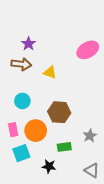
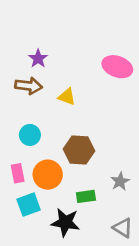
pink ellipse: (88, 50) -> (117, 67), turned 50
black star: (49, 166) -> (65, 222), size x1.5

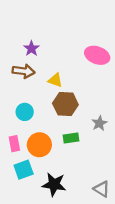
brown hexagon: (79, 150) -> (65, 104), moved
gray star: (120, 181) -> (99, 123), moved
green rectangle: (86, 196) -> (71, 138), moved

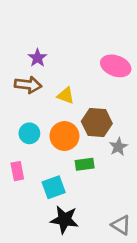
brown hexagon: (65, 104) -> (97, 123), moved
orange circle: (39, 145) -> (64, 136), moved
cyan square: (24, 170) -> (54, 187), moved

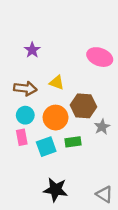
brown arrow: (28, 85) -> (25, 88), moved
pink rectangle: (17, 171) -> (22, 137), moved
cyan square: (54, 187) -> (46, 147), moved

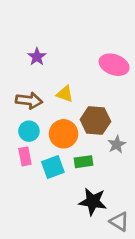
black star: (56, 190) -> (93, 202), moved

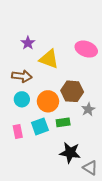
yellow triangle: (65, 94) -> (49, 59), moved, size x1.5
pink rectangle: (25, 156) -> (18, 132), moved

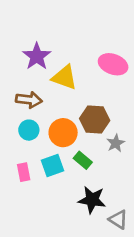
purple star: (28, 43) -> (37, 56), size x1.5
green rectangle: (63, 122) -> (83, 160), turned 48

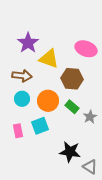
brown hexagon: (95, 119) -> (72, 79), moved
gray star: (116, 143) -> (90, 117), moved
green rectangle: (83, 160) -> (72, 107), moved

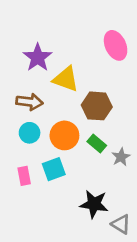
pink ellipse: (86, 49) -> (116, 45), moved, turned 45

